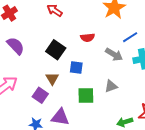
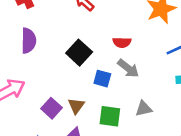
purple semicircle: (16, 46) -> (29, 41), turned 36
gray arrow: (114, 54) -> (128, 68), moved
brown triangle: (52, 79) -> (76, 106), moved

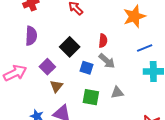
red semicircle: (122, 42) -> (103, 41), turned -88
brown triangle: (76, 106) -> (56, 86), moved
purple square: (52, 108) -> (47, 67), moved

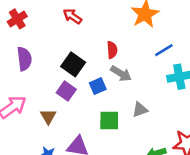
purple square: (47, 67) -> (66, 91), moved
blue square: (86, 68) -> (98, 86), turned -32
brown triangle: (56, 86) -> (48, 116), moved

